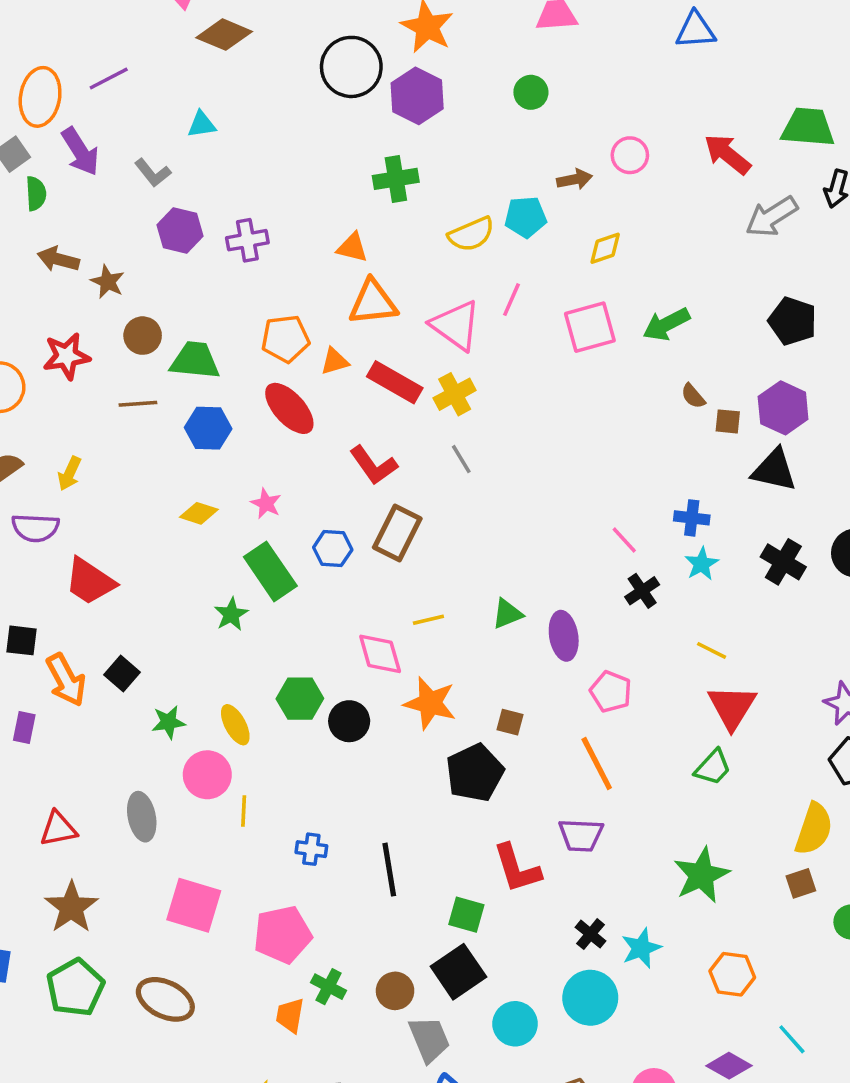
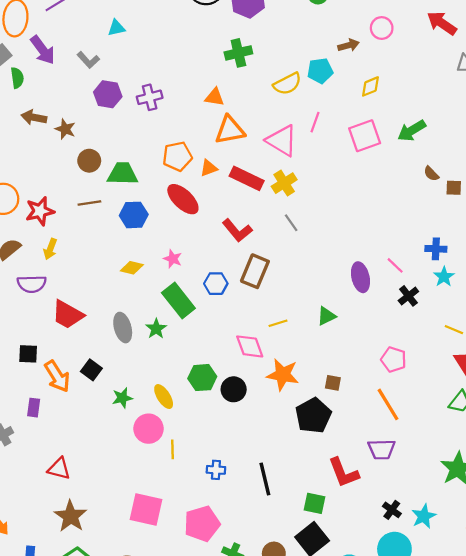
red star: (67, 356) -> (40, 211), moved
purple ellipse: (564, 636) -> (360, 277), moved
gray ellipse: (142, 817) -> (123, 328), moved
red triangle: (58, 829) -> (59, 469), turned 30

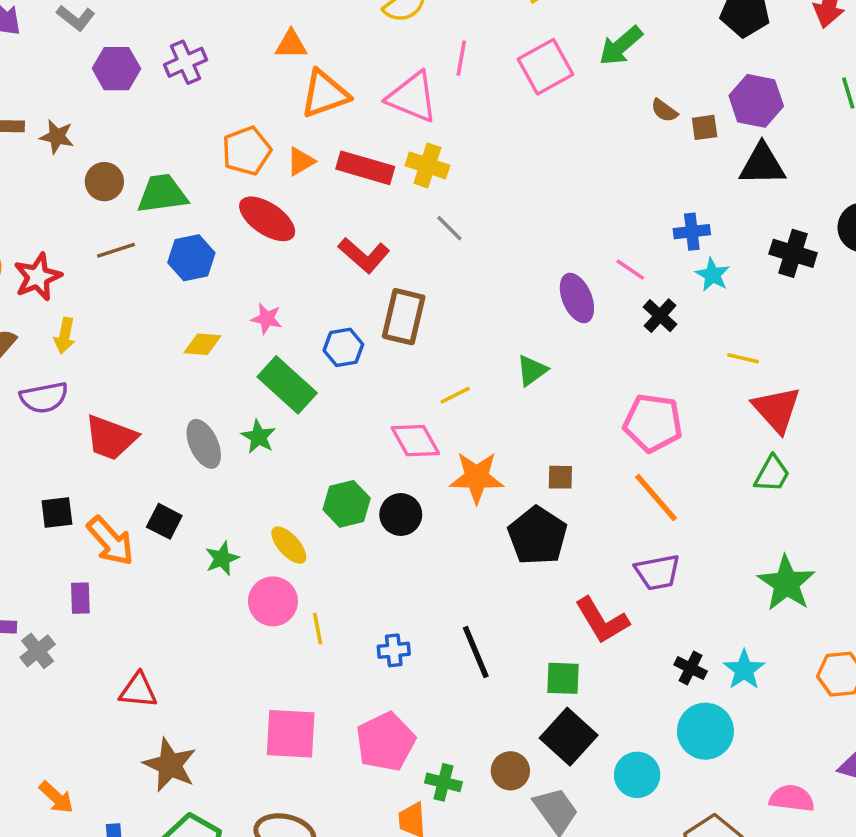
yellow cross: (284, 183) -> (427, 165), turned -30
pink pentagon: (394, 359) -> (653, 423), size x1.4

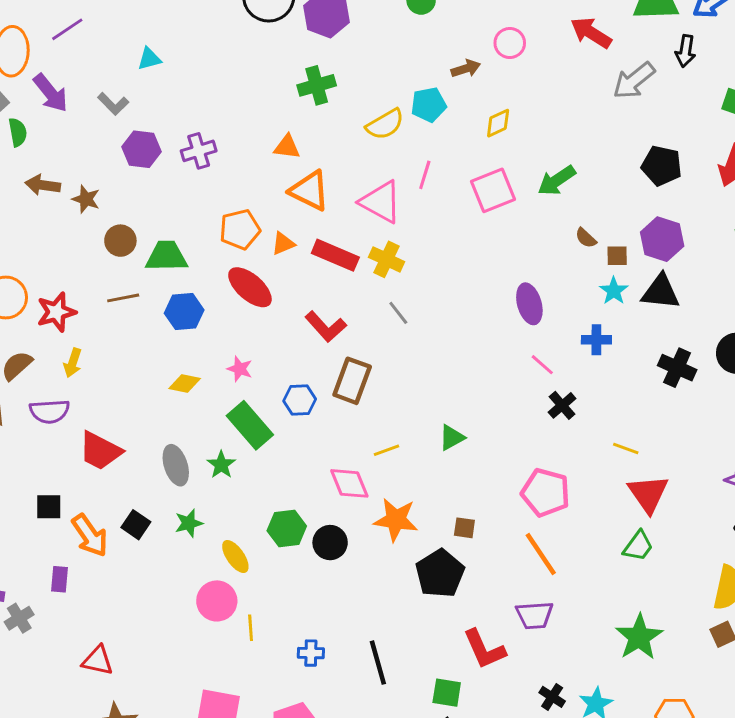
orange triangle: (325, 94) -> (310, 191), turned 39
cyan star: (713, 275) -> (614, 291), moved
purple ellipse: (577, 298) -> (529, 304), moved
green star: (222, 558) -> (189, 523), moved

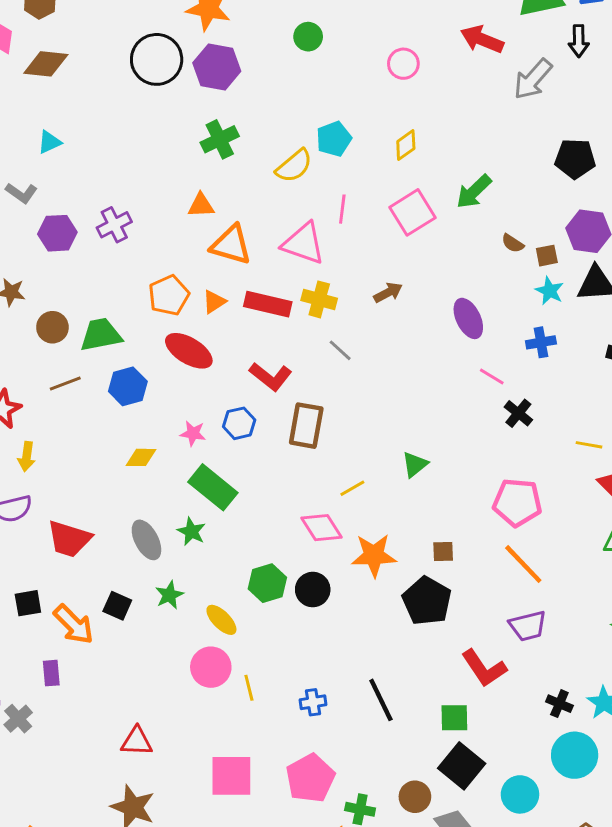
brown arrow: (466, 69) -> (388, 293), moved
blue hexagon: (300, 400) -> (239, 423), moved
red triangle: (98, 661) -> (137, 741), moved

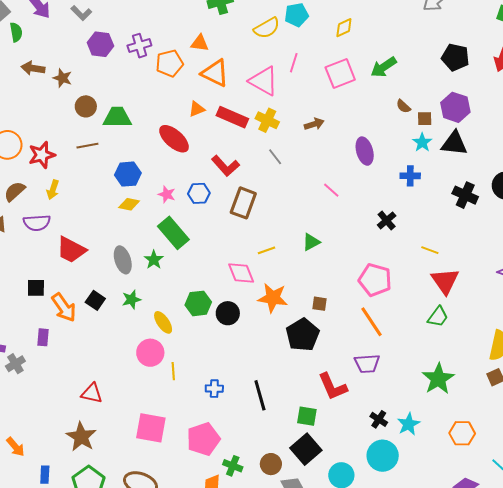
orange pentagon: (169, 295) -> (169, 63), moved
pink line: (492, 376) -> (331, 190), moved
blue hexagon: (128, 386) -> (128, 174), moved

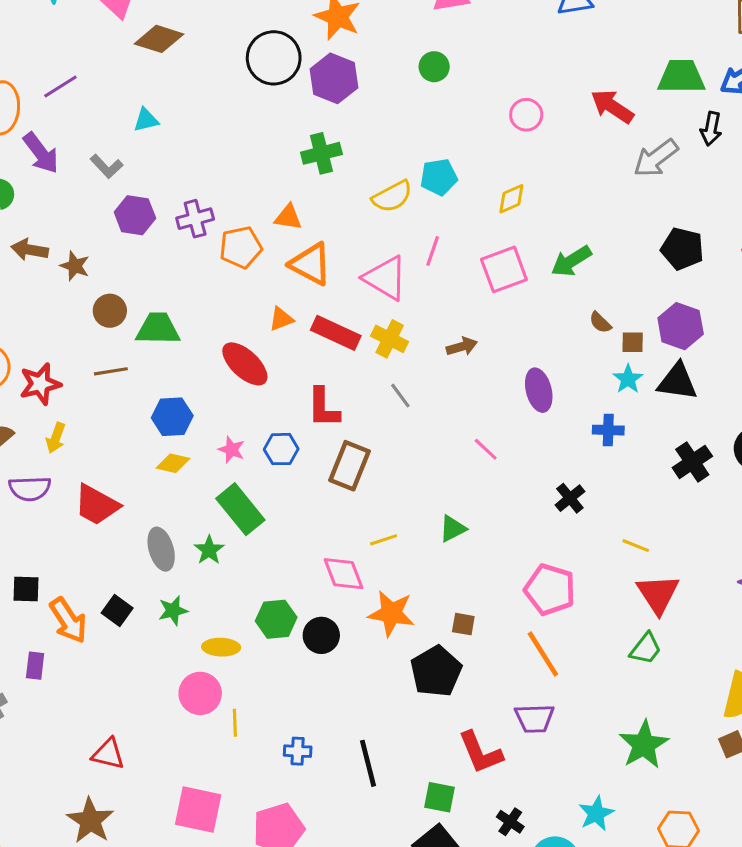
red L-shape: (226, 166) -> (323, 408), turned 40
black cross: (465, 195) -> (692, 462), turned 30
red trapezoid: (71, 250) -> (97, 505), moved
yellow ellipse: (163, 322) -> (221, 647), turned -55
black cross: (379, 419) -> (510, 822), moved

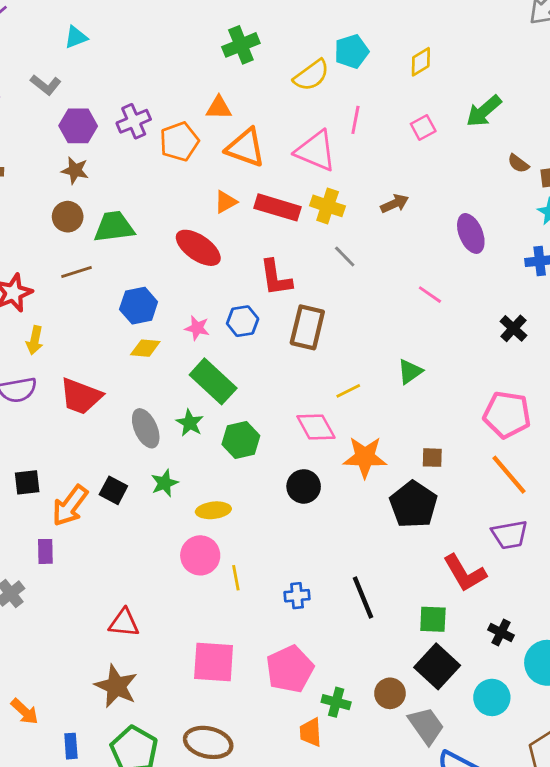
brown star: (75, 266) -> (75, 170), moved
pink square: (504, 269) -> (423, 127), size x0.6
green hexagon: (276, 619) -> (241, 440), moved
orange arrow: (68, 620) -> (70, 506), turned 78

